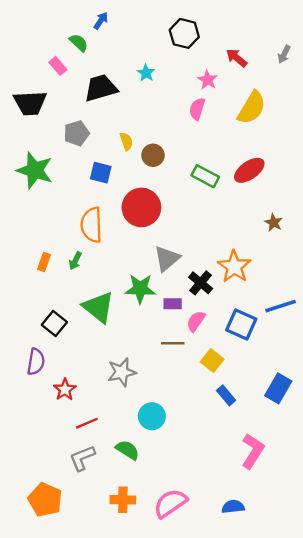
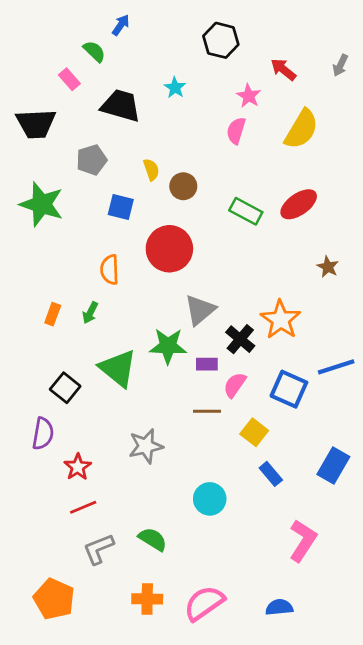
black trapezoid: (101, 88) -> (121, 106), turned 32
orange semicircle: (92, 225) -> (110, 270), size x0.7
cyan circle: (152, 416) -> (210, 499), moved
red line: (87, 423) -> (83, 507), moved

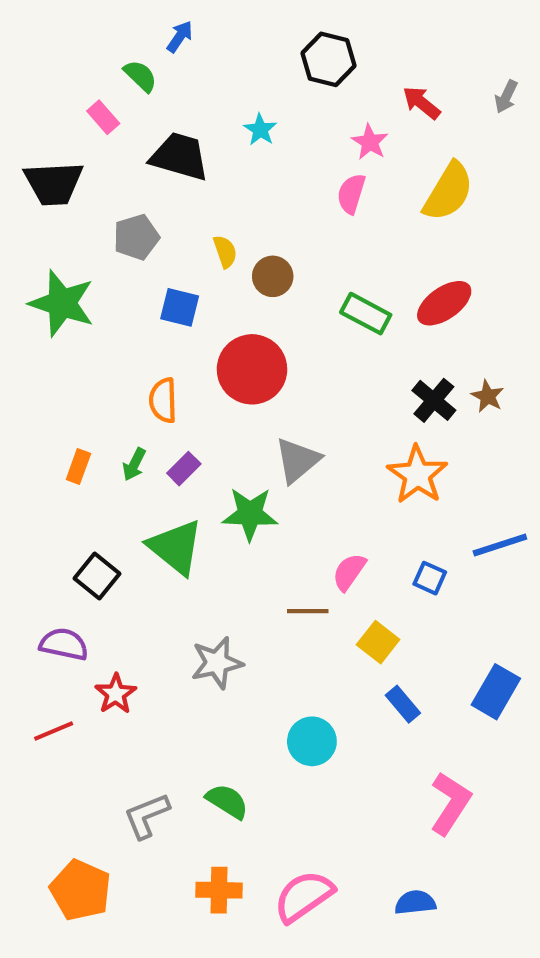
black cross: (240, 339) -> (434, 400), moved
purple rectangle: (207, 364) -> (184, 469), moved, turned -45
blue square: (289, 389) -> (430, 578), size x0.6
purple semicircle: (43, 434) -> (64, 644), turned -88
red line: (83, 507) -> (54, 731), moved

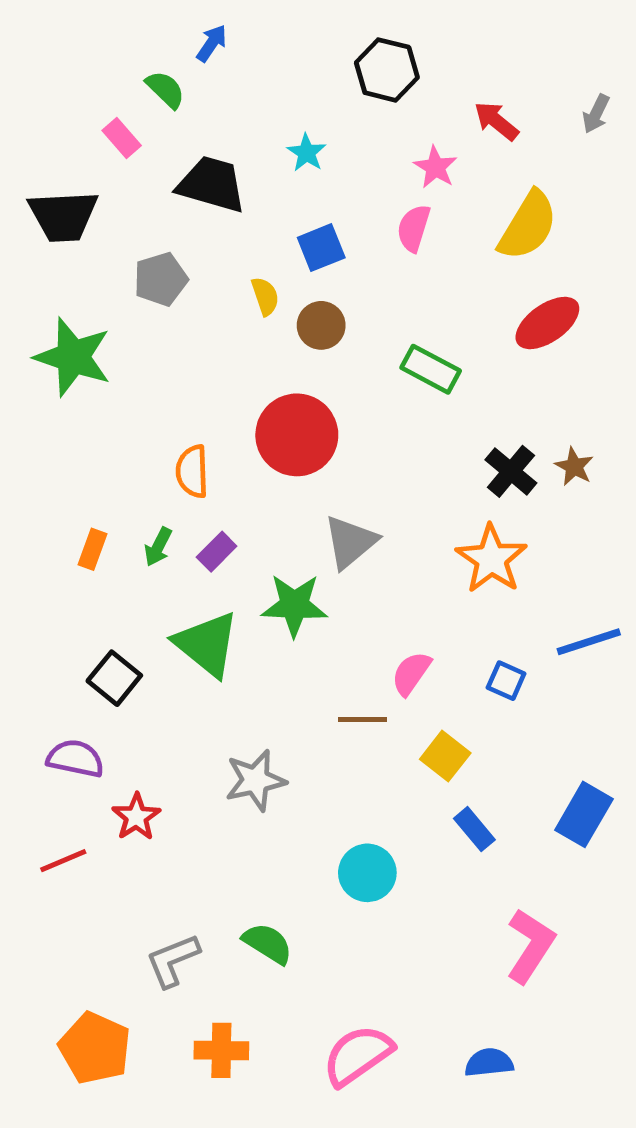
red ellipse: (444, 303) -> (547, 323), moved
blue square: (180, 307) -> (321, 248), moved, turned -36
orange cross: (219, 890) -> (221, 1050), moved

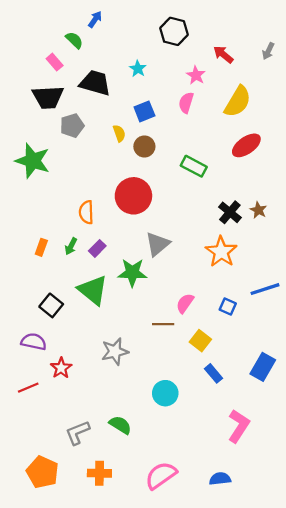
black trapezoid: (63, 216) -> (48, 97), moved

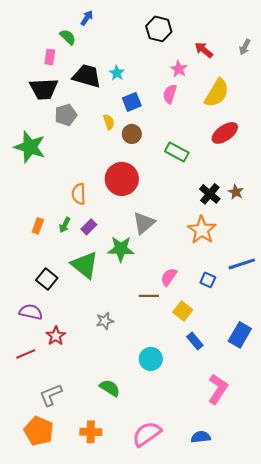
pink rectangle: (55, 62) -> (50, 57), turned 49
cyan star: (138, 69) -> (117, 73), moved
gray star: (115, 352) -> (105, 321), size x0.7
gray L-shape: (78, 433) -> (51, 395), moved

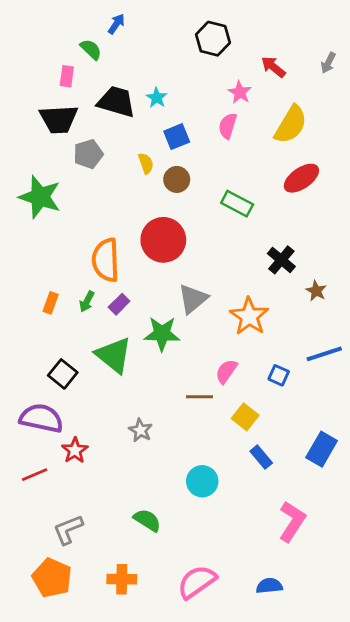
brown star: (236, 192) -> (316, 291), moved
orange semicircle: (79, 194) -> (106, 260), size x1.5
orange star: (202, 230) -> (249, 316), moved
purple semicircle: (31, 312) -> (41, 418), size x1.4
gray star: (105, 321) -> (141, 430), turned -30

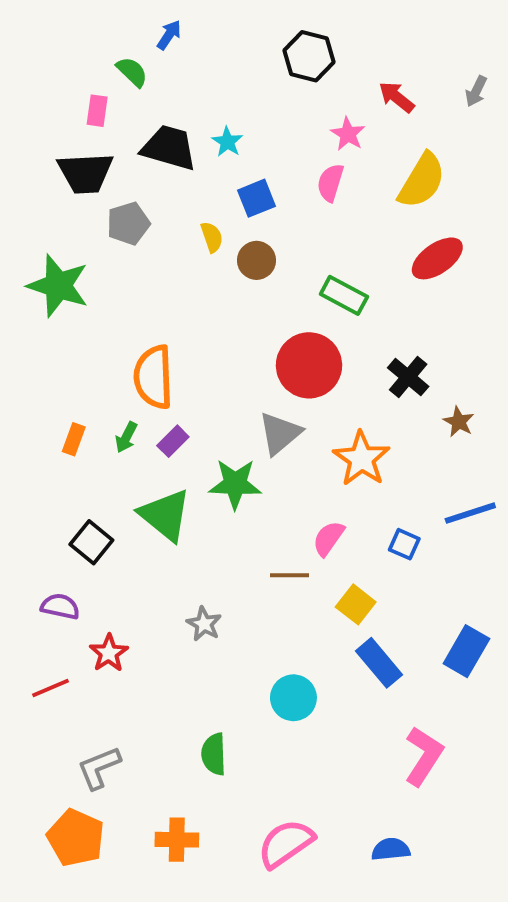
red circle: (163, 240) -> (309, 365), moved
purple semicircle: (41, 418) -> (60, 606), size x0.6
blue rectangle: (261, 457) -> (379, 663), size x1.4
green semicircle: (147, 520) -> (214, 754), turned -124

